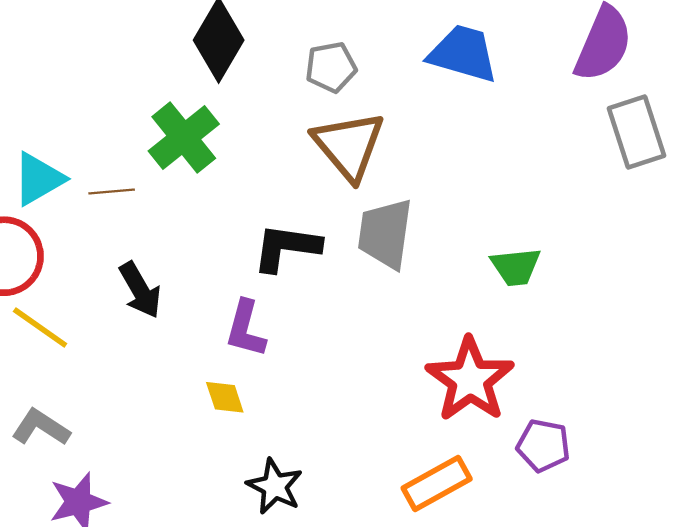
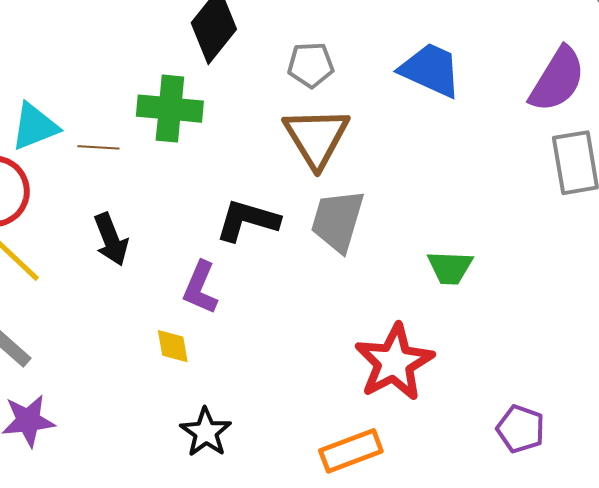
green cross: (184, 138) -> (170, 109), turned 36
purple pentagon: (543, 445) -> (521, 429), moved

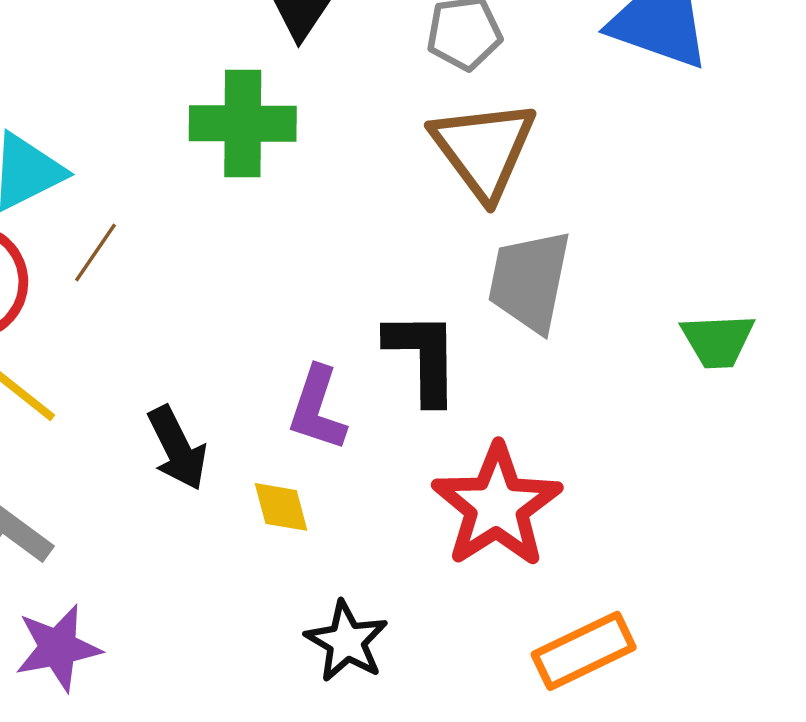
brown line: (98, 147) -> (96, 253), moved, turned -54
black L-shape: (247, 220) -> (423, 357), moved, turned 78
black arrow: (111, 239) -> (177, 448), moved
red star: (394, 362) -> (497, 506), moved

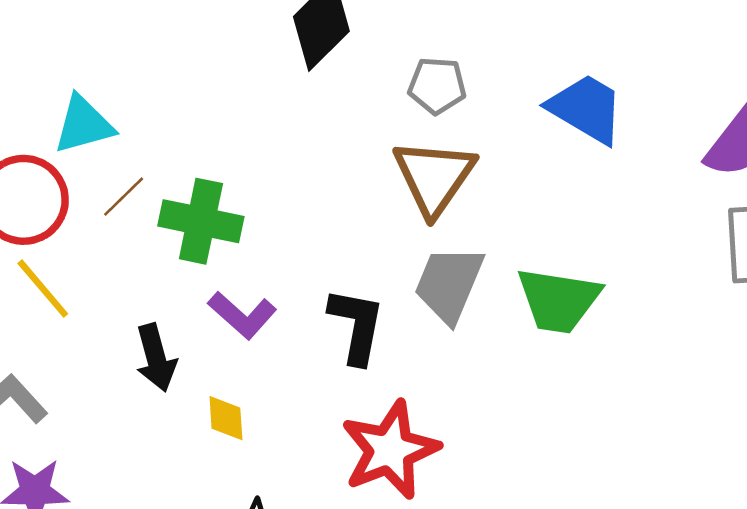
green cross: (243, 123) -> (201, 221), moved
green trapezoid: (718, 341) -> (558, 300), moved, size x1.5
purple L-shape: (317, 409) -> (242, 315), moved, turned -78

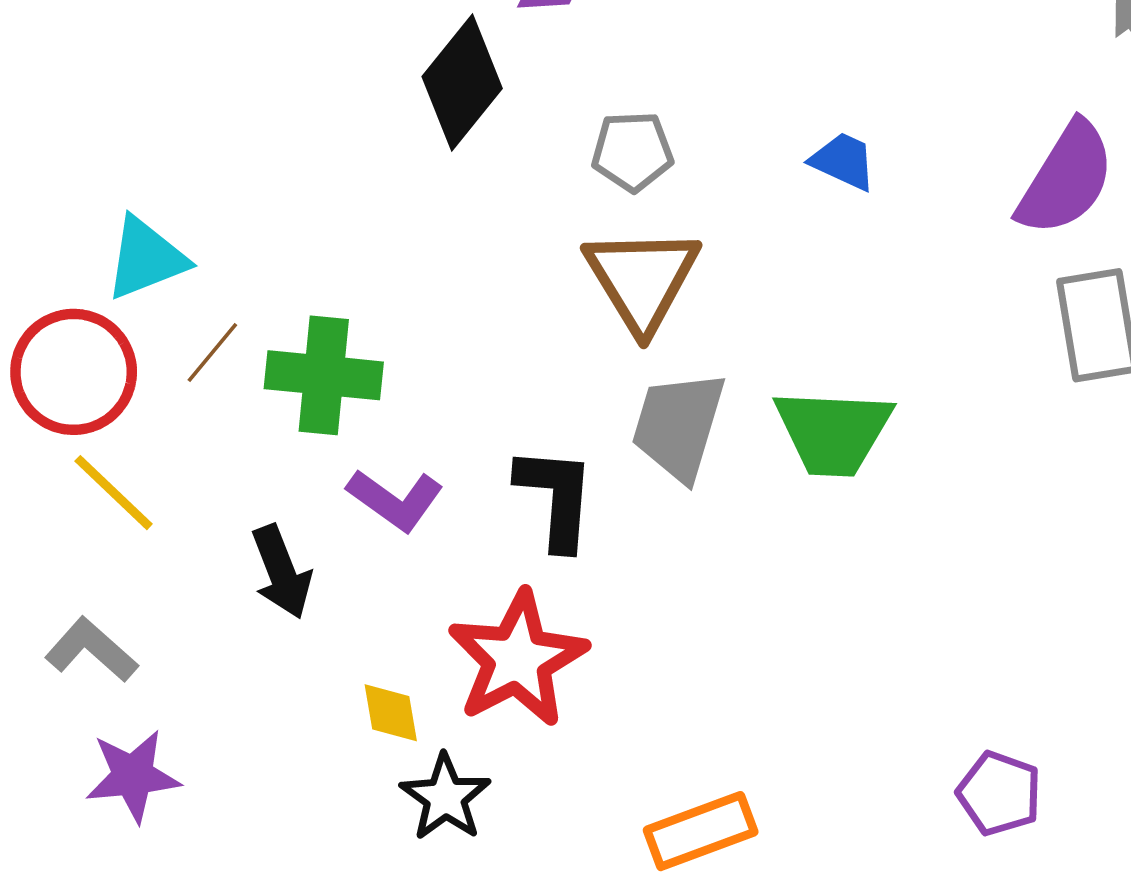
blue trapezoid: (586, 109) -> (843, 161), size x0.6
yellow diamond: (226, 418) -> (391, 713), moved
red star: (390, 450) -> (518, 659), moved

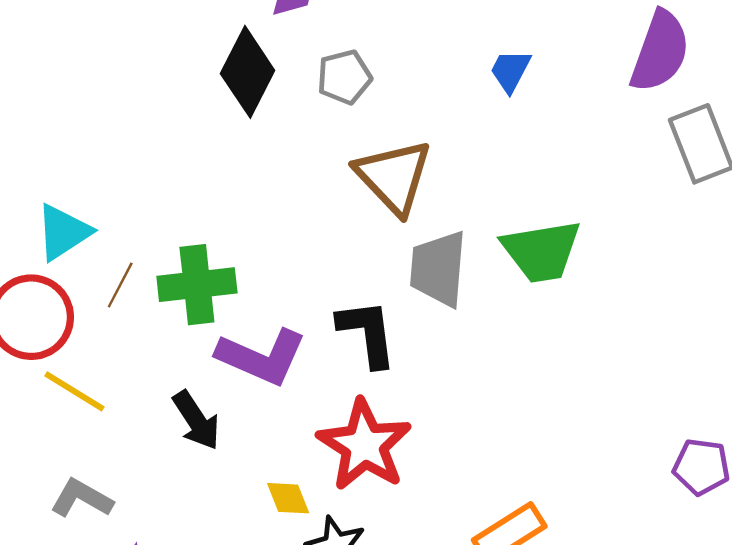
gray pentagon: (632, 151) -> (344, 77), moved
blue trapezoid: (843, 161) -> (510, 71), turned -75
purple L-shape: (395, 500) -> (262, 357), size x1.4

